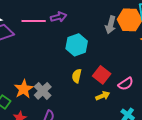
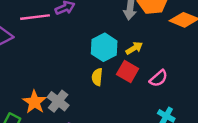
cyan hexagon: (77, 45) -> (104, 47), moved
yellow arrow: (103, 96) -> (134, 48), moved

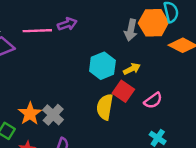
yellow semicircle: (97, 77) -> (105, 107), moved, size x1.5

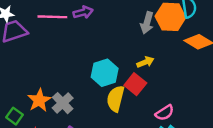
cyan hexagon: (102, 66) -> (105, 73), moved
pink semicircle: (153, 101) -> (165, 113), moved

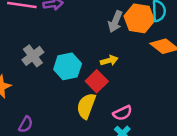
yellow semicircle: (116, 99) -> (86, 106), moved
gray cross: (63, 103) -> (33, 56), moved

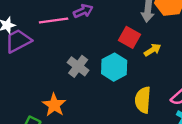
red square: (97, 81) -> (129, 37), moved

